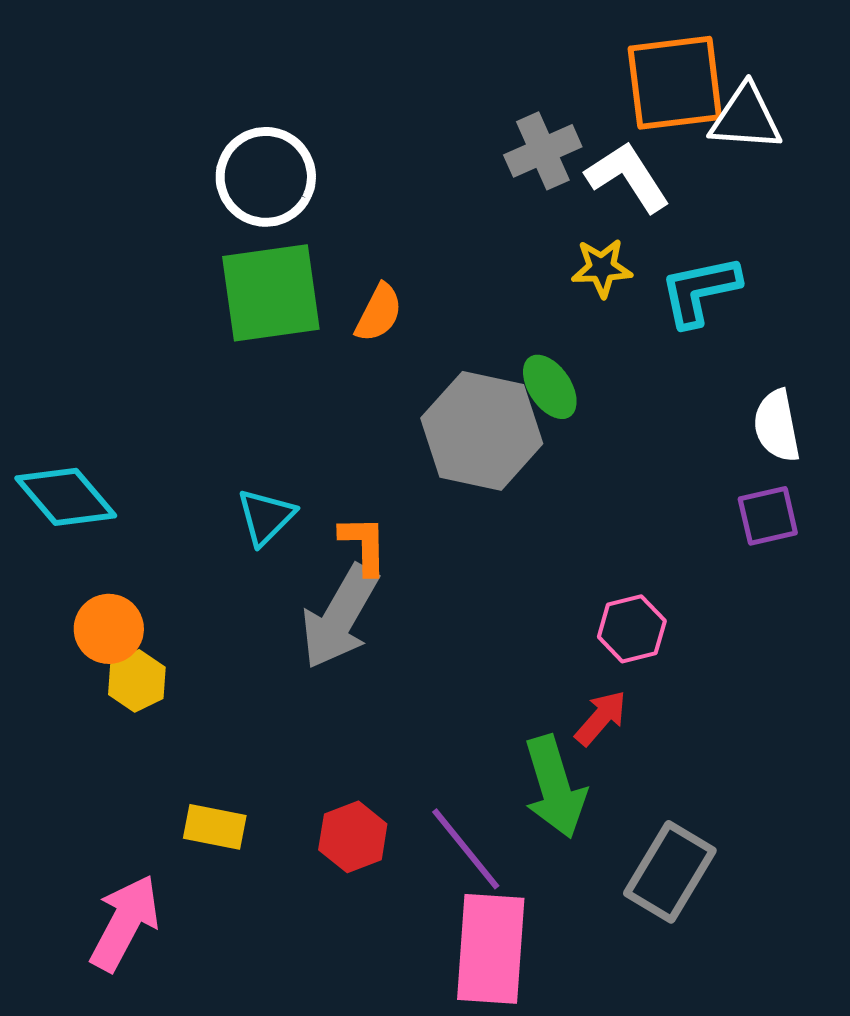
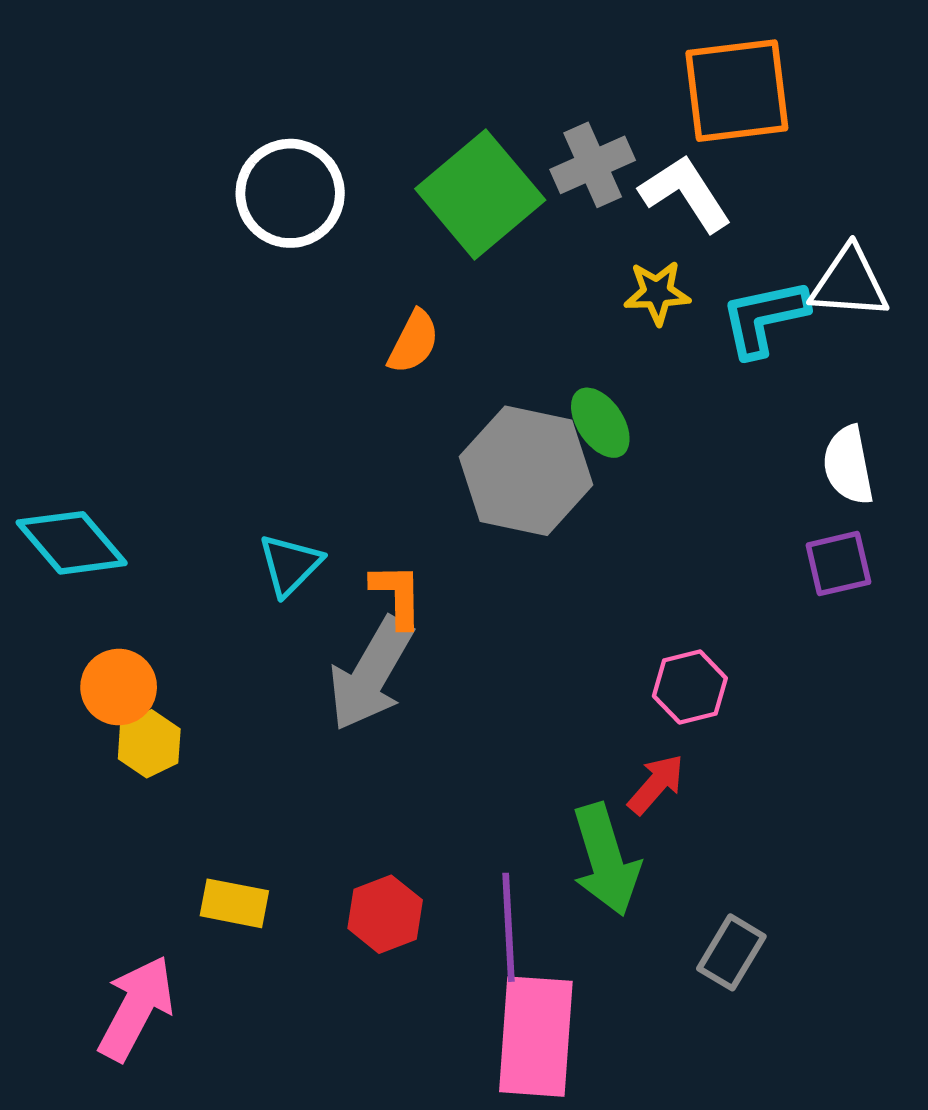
white triangle: (746, 118) -> (849, 283), moved
green square: (271, 293) -> (480, 194), moved, turned -32
purple line: (466, 849) -> (509, 927), turned 36
gray rectangle: (670, 872) -> (731, 952), size x0.7

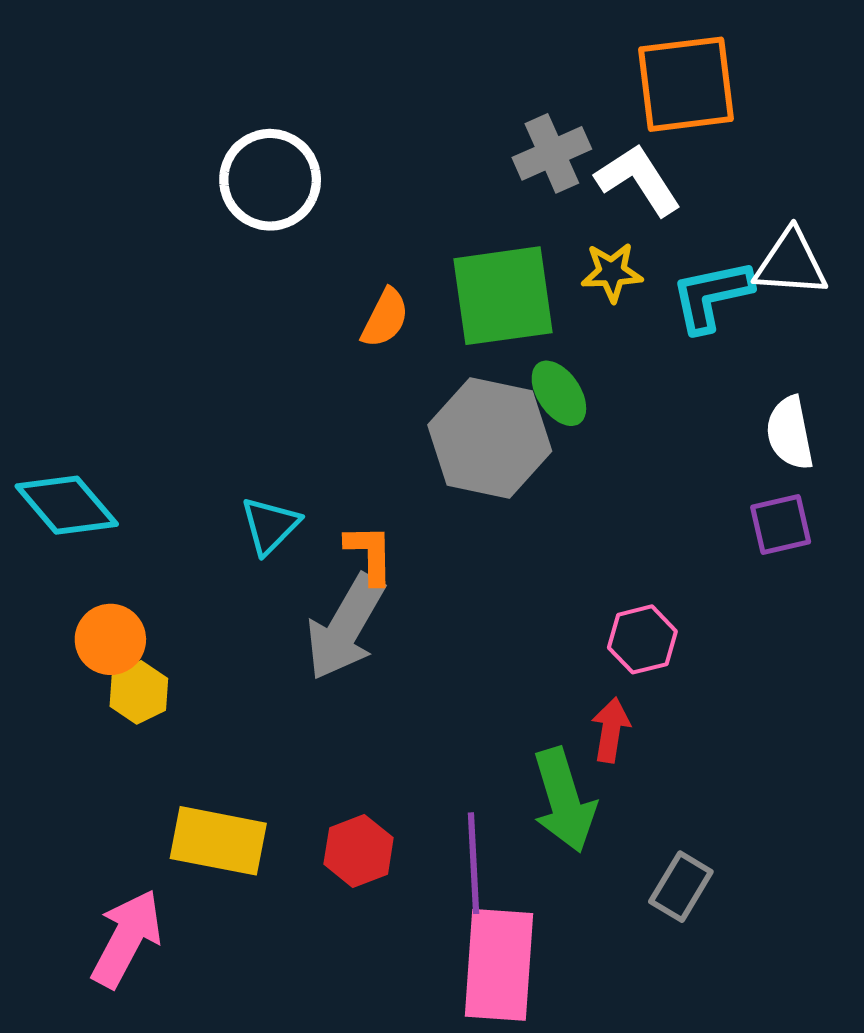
green square: (480, 194) -> (503, 296), moved, turned 32
red arrow: (656, 784) -> (611, 730), turned -32
yellow rectangle: (234, 903) -> (218, 841), size x1.5

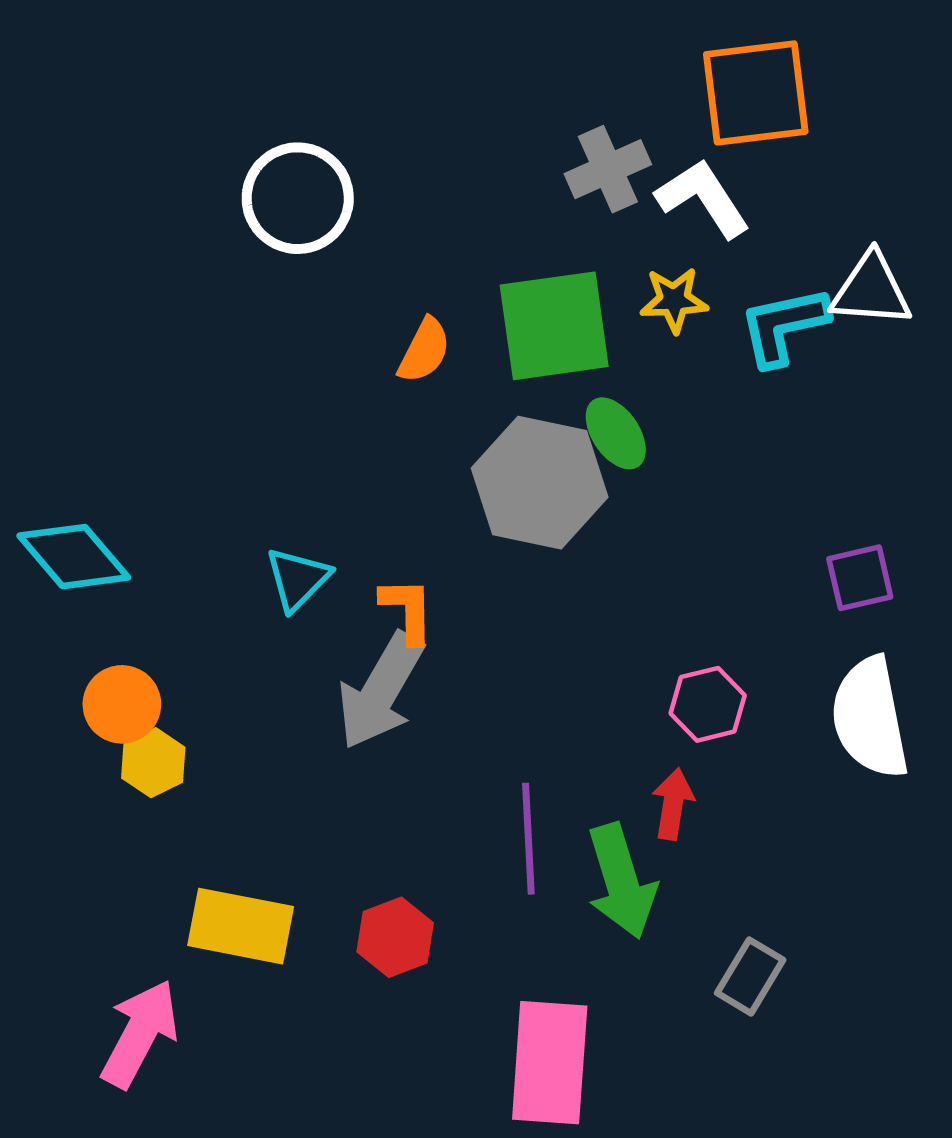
white semicircle: (790, 433) -> (870, 718), moved, size x1.5
purple line: (473, 863) -> (528, 839), moved

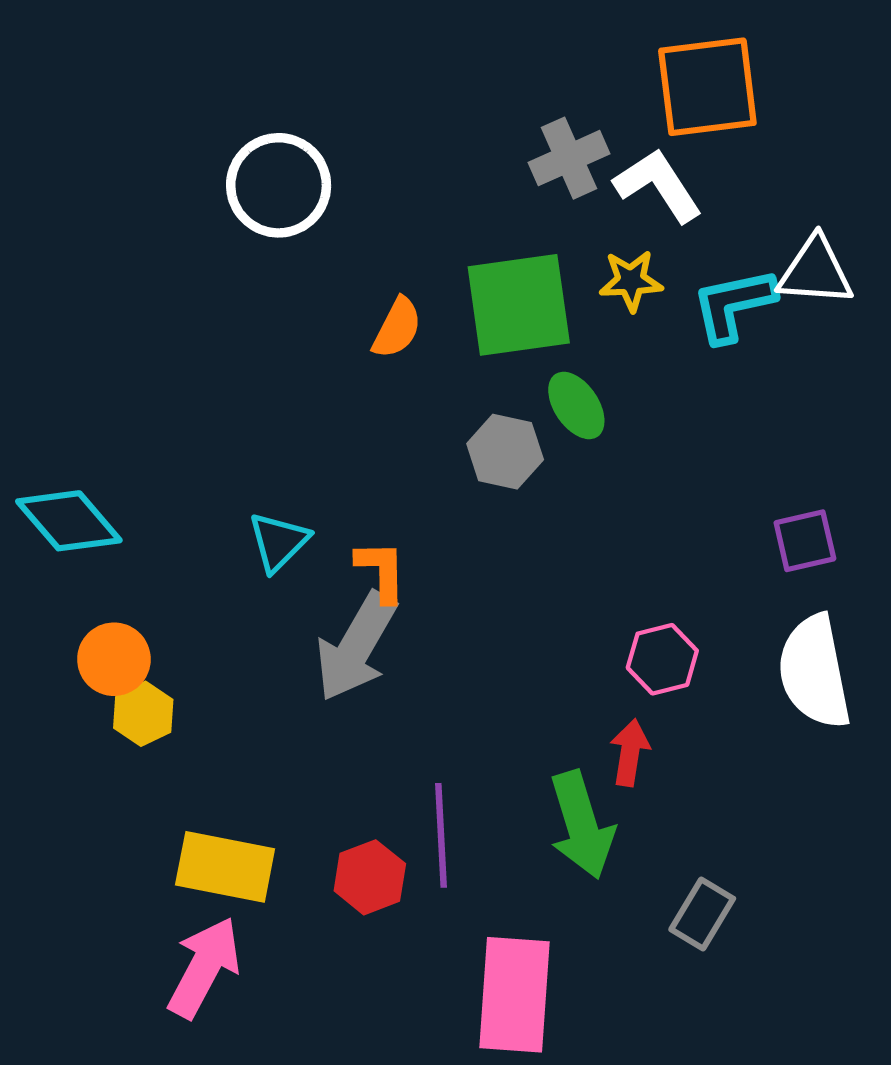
gray hexagon: (540, 483) -> (505, 452), size x0.6
purple line: (528, 839) -> (441, 835), moved
pink arrow: (140, 1034) -> (204, 967), moved

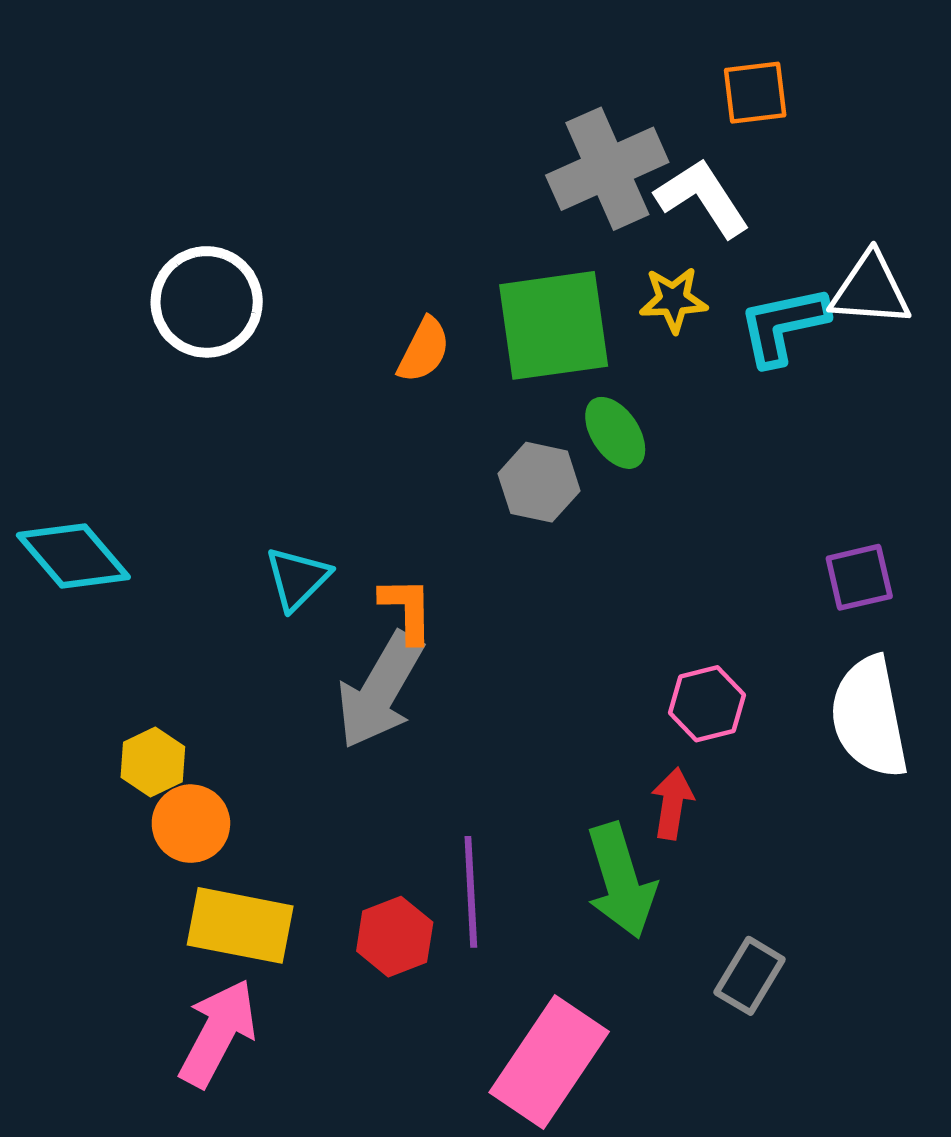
orange square: (707, 87) -> (755, 93), size x0.6
gray cross: (569, 158) -> (607, 169), size x1.4
white circle: (279, 185) -> (207, 302), moved
orange circle: (114, 659) -> (191, 824), moved
pink rectangle: (514, 995) -> (549, 1062), turned 30

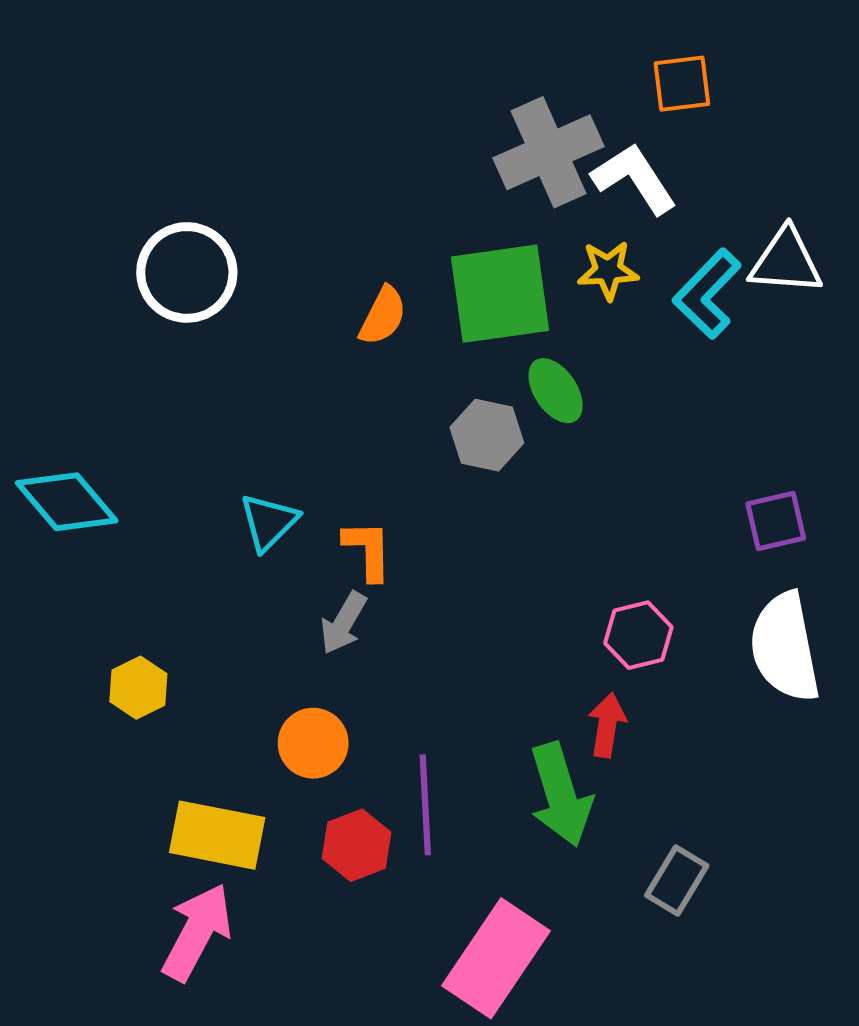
cyan L-shape: (783, 325) -> (707, 294), turned -34
gray arrow: (380, 690) -> (343, 623), size x0.6
orange circle: (191, 824) -> (313, 743), moved

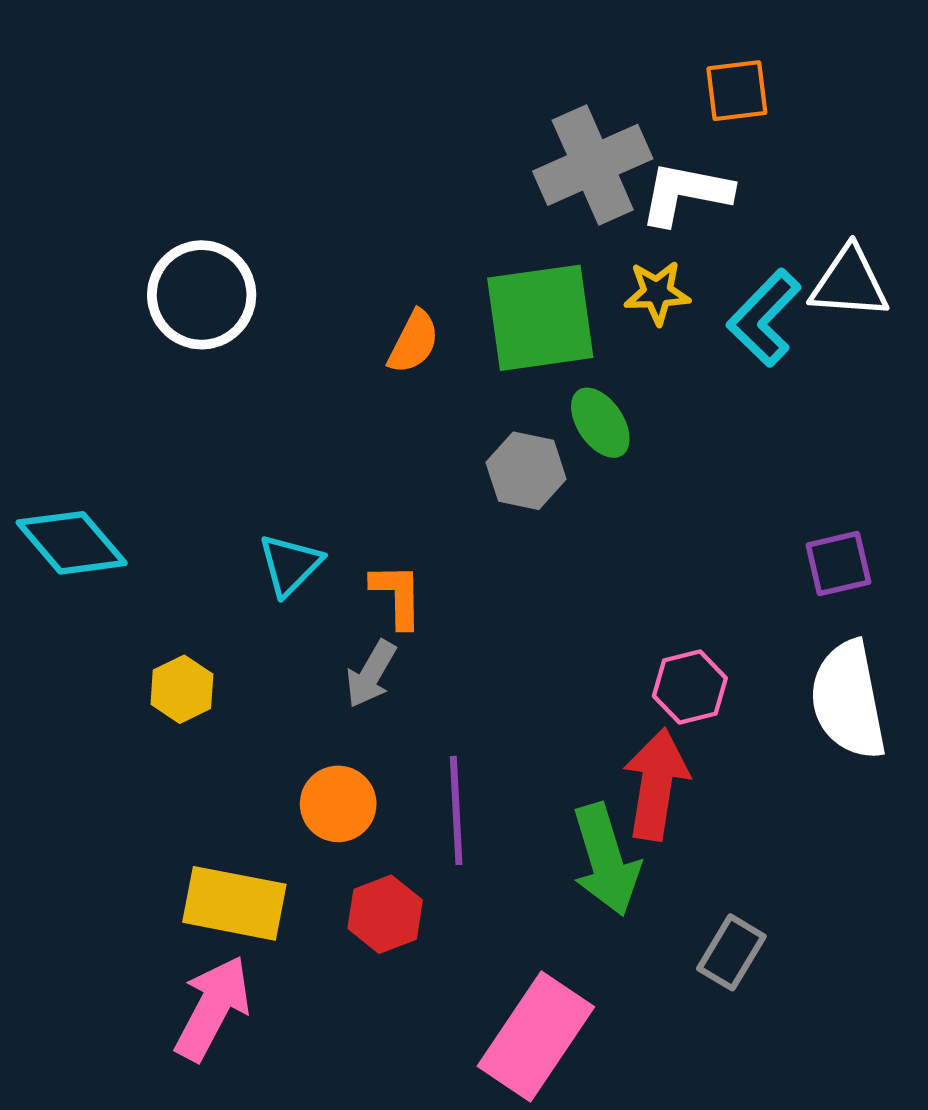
white L-shape: (634, 179) -> (686, 193), turned -46
yellow hexagon: (138, 688) -> (182, 689), moved
red arrow: (607, 725) -> (656, 784), size x1.6
purple line: (425, 805) -> (456, 810), moved

